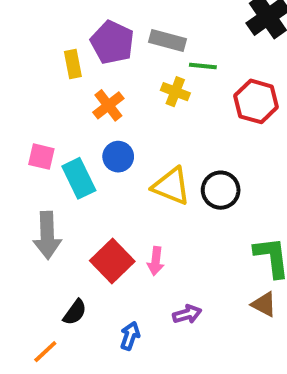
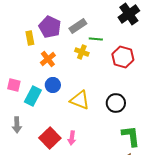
gray rectangle: (167, 40) -> (78, 26), turned -48
cyan rectangle: (79, 178) -> (33, 96), turned 54
black circle: (221, 190) -> (116, 103), moved
gray arrow: (47, 235) -> (17, 125), size x0.7

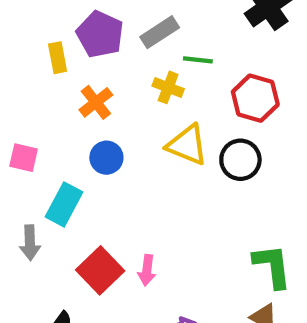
cyan rectangle: (33, 96) -> (64, 204), moved
yellow triangle: (80, 100) -> (187, 145), moved
black circle: (116, 103) -> (240, 160), moved

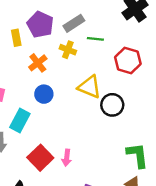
yellow cross: (168, 87) -> (68, 50), moved
black circle: (240, 160) -> (112, 105), moved

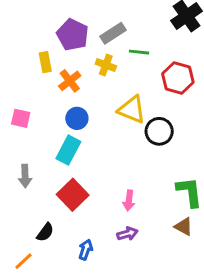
yellow rectangle: (16, 38) -> (45, 62), moved
cyan rectangle: (20, 120) -> (68, 150), moved
pink arrow: (67, 158) -> (129, 201), moved

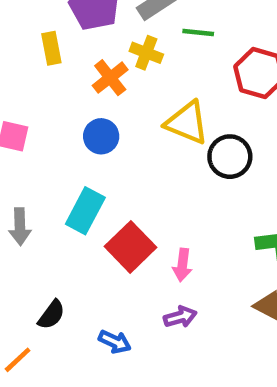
orange cross: (70, 81) -> (110, 78), moved
cyan rectangle: (68, 150) -> (85, 211), moved
red square: (73, 195) -> (130, 247), moved
blue arrow: (86, 250) -> (115, 342), turned 96

